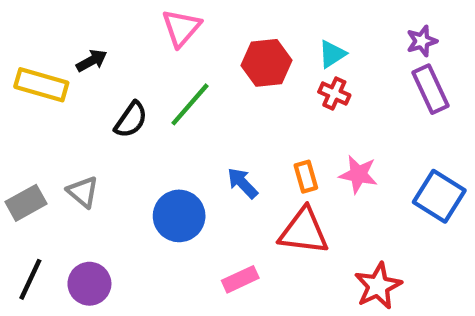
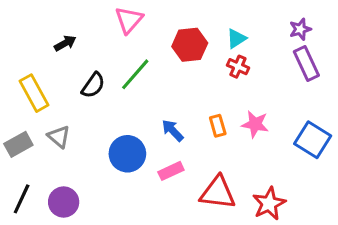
yellow rectangle: (41, 85) -> (34, 93), moved, turned 45
red triangle: (304, 231) -> (218, 193), moved
pink rectangle: (240, 279) -> (171, 171), moved

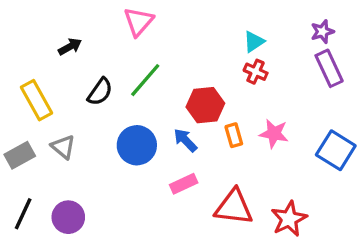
red hexagon: (190, 45) -> (205, 105), moved
blue circle: (127, 154) -> (137, 145), moved

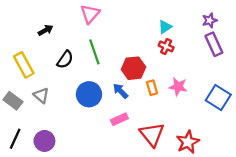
green line: (145, 80) -> (94, 52), turned -60
gray rectangle: (20, 155) -> (13, 101), turned 66
red triangle: (234, 207) -> (152, 134), turned 44

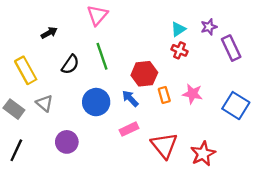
purple star: (210, 20) -> (209, 27), moved
purple circle: (44, 141) -> (67, 142), moved

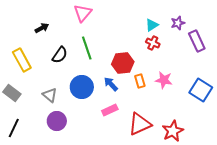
gray triangle: (44, 103) -> (50, 95), moved
red triangle: (164, 145) -> (140, 124), turned 45

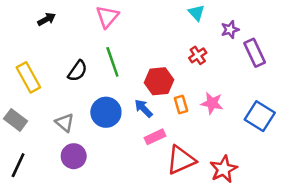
cyan triangle: (152, 25) -> (196, 13), moved, turned -40
black arrow: (42, 28) -> (47, 19), moved
red cross: (153, 43) -> (198, 55), turned 32
pink rectangle: (110, 110) -> (155, 137), moved

